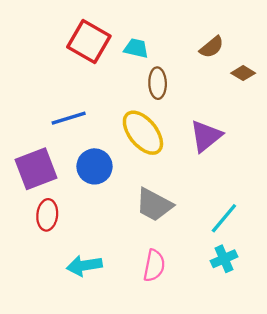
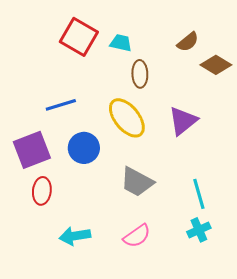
brown diamond: (243, 73) -> (216, 65), size x1.4
cyan line: (224, 218) -> (199, 194), turned -56
pink semicircle: (154, 266) -> (137, 236), turned 44

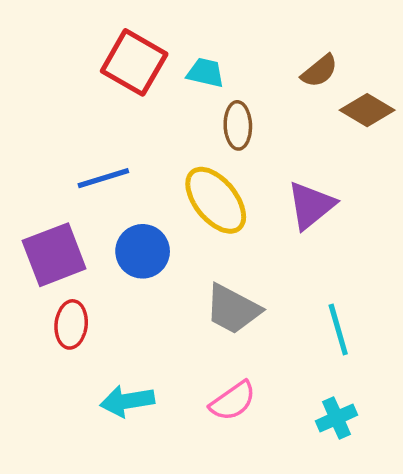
cyan cross: (199, 230) -> (337, 418), moved

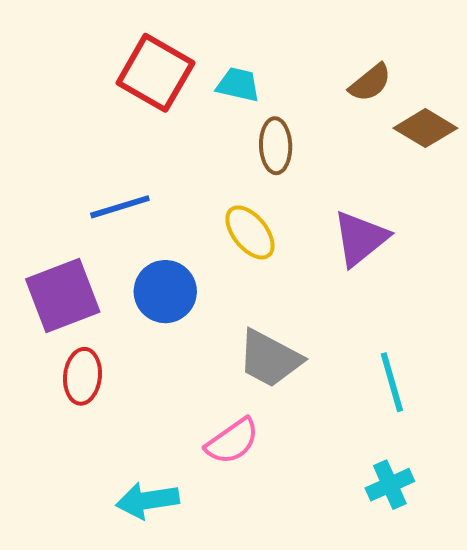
yellow ellipse: (216, 200) -> (250, 232), size x0.7
cyan arrow: (127, 401) -> (148, 500), moved
pink semicircle: (233, 401) -> (232, 441), moved

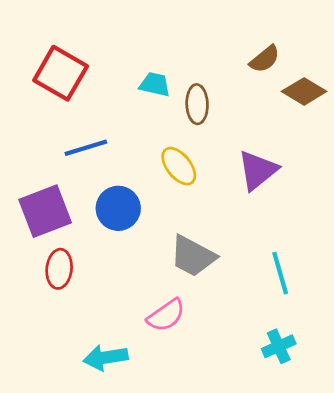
red square: (155, 73) -> (61, 73), moved
cyan trapezoid: (238, 85) -> (155, 84), moved

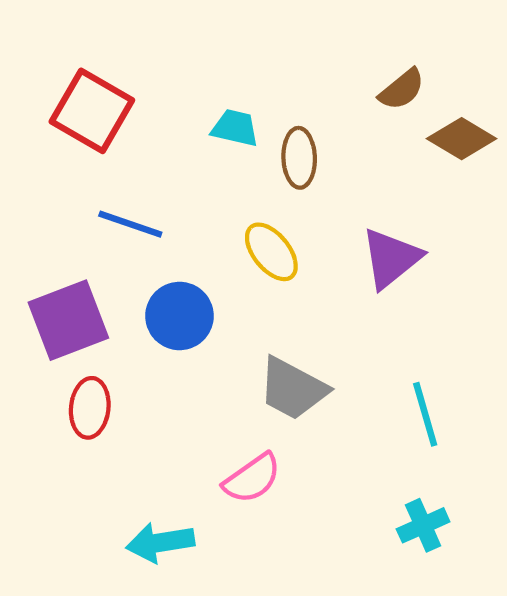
blue line: (86, 148) -> (130, 224), turned 36

